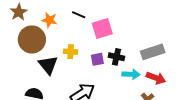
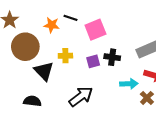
orange star: (49, 20) -> (52, 25), moved
cyan arrow: (131, 74) -> (129, 84), moved

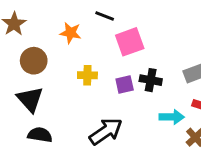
black line: (70, 18) -> (105, 16), moved
brown circle: (25, 47) -> (34, 61), size x0.7
black triangle: (44, 71) -> (30, 99), moved

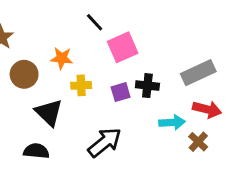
black line: (105, 16) -> (95, 22), turned 30
orange star: (70, 33) -> (62, 58), moved
black triangle: (30, 99) -> (49, 113), moved

